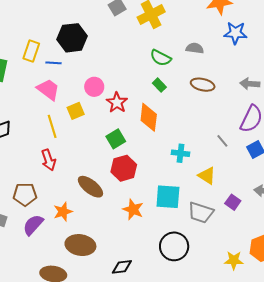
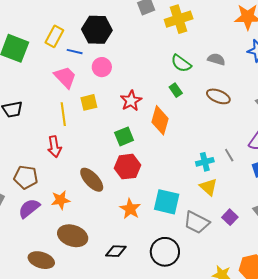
pink circle: (94, 87) -> (102, 67), moved
cyan cross: (181, 153) -> (205, 162), moved, turned -30
black diamond: (122, 267) -> (116, 251), moved

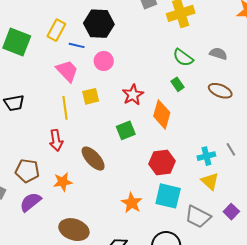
red hexagon: (127, 167) -> (162, 163), moved
brown ellipse: (92, 180) -> (93, 159), moved
orange star: (61, 200) -> (63, 182), moved

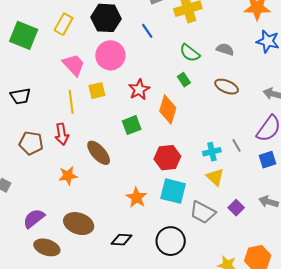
blue line: (77, 45) -> (147, 31), moved, turned 42
pink circle: (104, 61) -> (110, 55), size x1.5
brown pentagon: (27, 171) -> (31, 143), moved
purple semicircle: (30, 202) -> (34, 218), moved

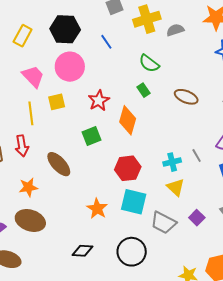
gray semicircle: (225, 49) -> (175, 30), moved, turned -36
brown ellipse: (79, 224) -> (30, 220), moved

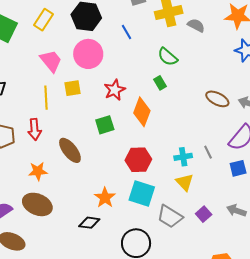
gray semicircle: (175, 30) -> (196, 25), turned 42
brown ellipse: (186, 97) -> (217, 99), moved
black diamond: (83, 251) -> (89, 223), moved

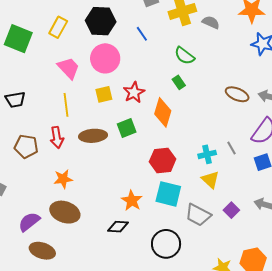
yellow square: (72, 88) -> (104, 94), moved
brown ellipse: (70, 150) -> (93, 136), moved, turned -52

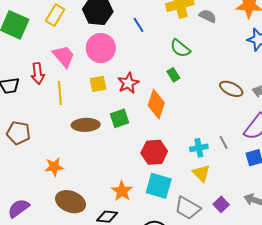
red arrow: (57, 137) -> (38, 74), moved
brown ellipse: (65, 212) -> (71, 202), moved

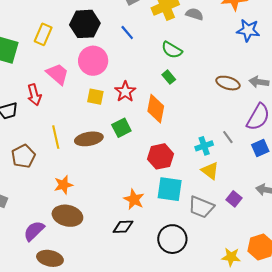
yellow square: (98, 84) -> (95, 97), turned 30
yellow line: (60, 93) -> (56, 137), moved
brown pentagon: (18, 133) -> (23, 156), turned -30
brown ellipse: (71, 202) -> (67, 216), moved

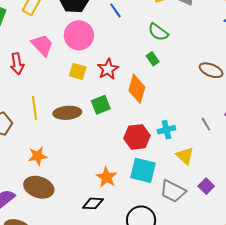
cyan cross: (204, 146) -> (166, 130), moved

